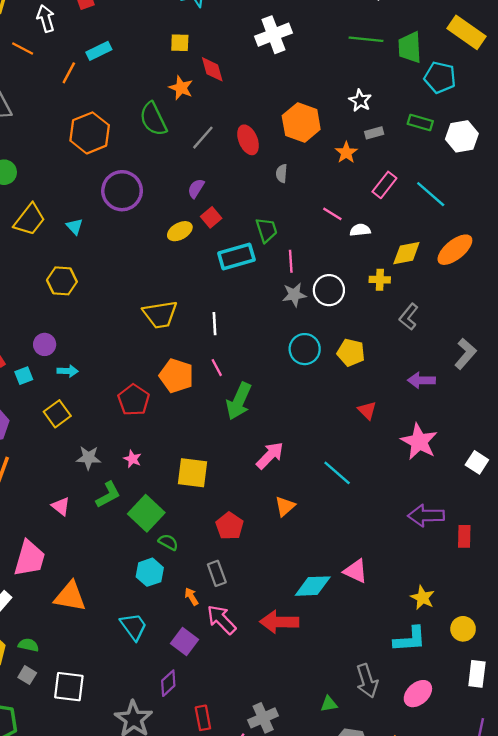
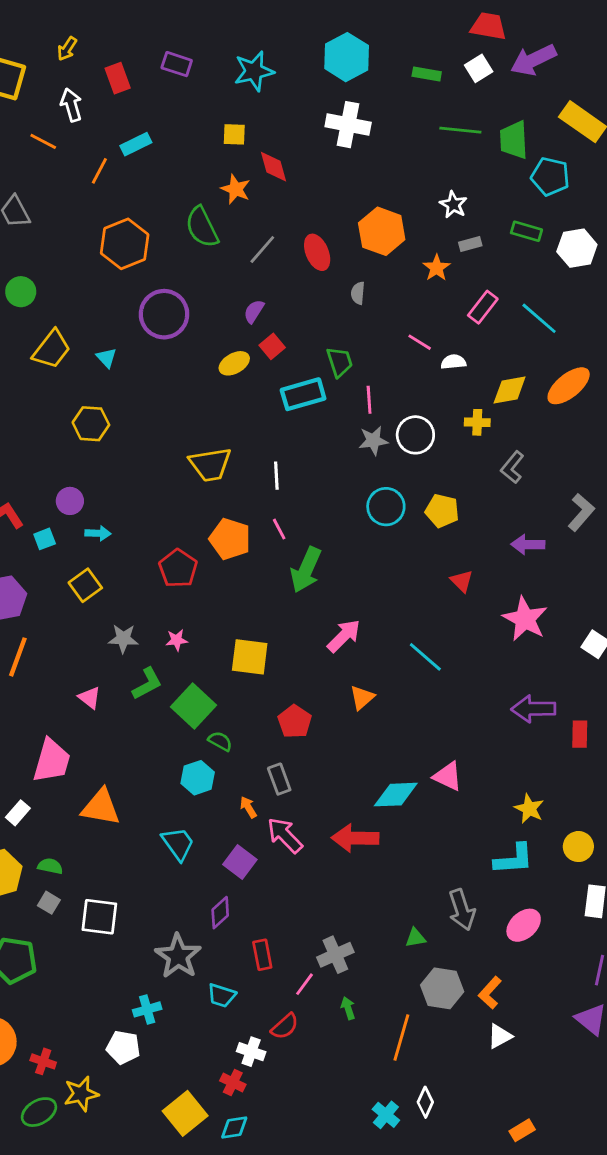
white cross: (273, 35) -> (348, 125), turned 32
pink star: (132, 459) -> (177, 640), turned -30

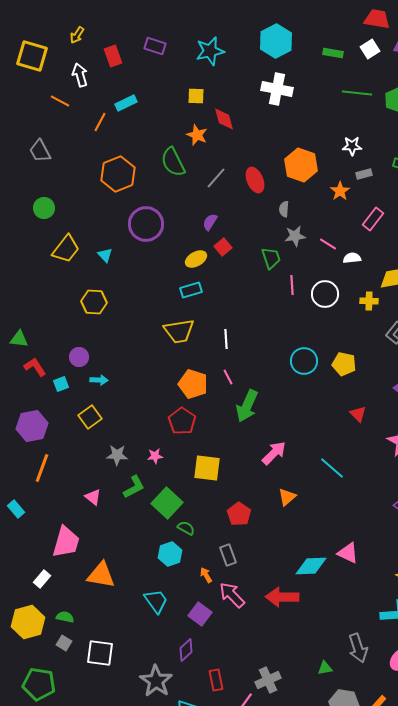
white star: (453, 205) -> (352, 146), turned -30
cyan rectangle: (303, 394) -> (191, 290), moved, size x0.7
white circle: (415, 435) -> (325, 294), moved
gray star: (373, 441) -> (295, 236), moved
red pentagon: (178, 568) -> (182, 421), moved

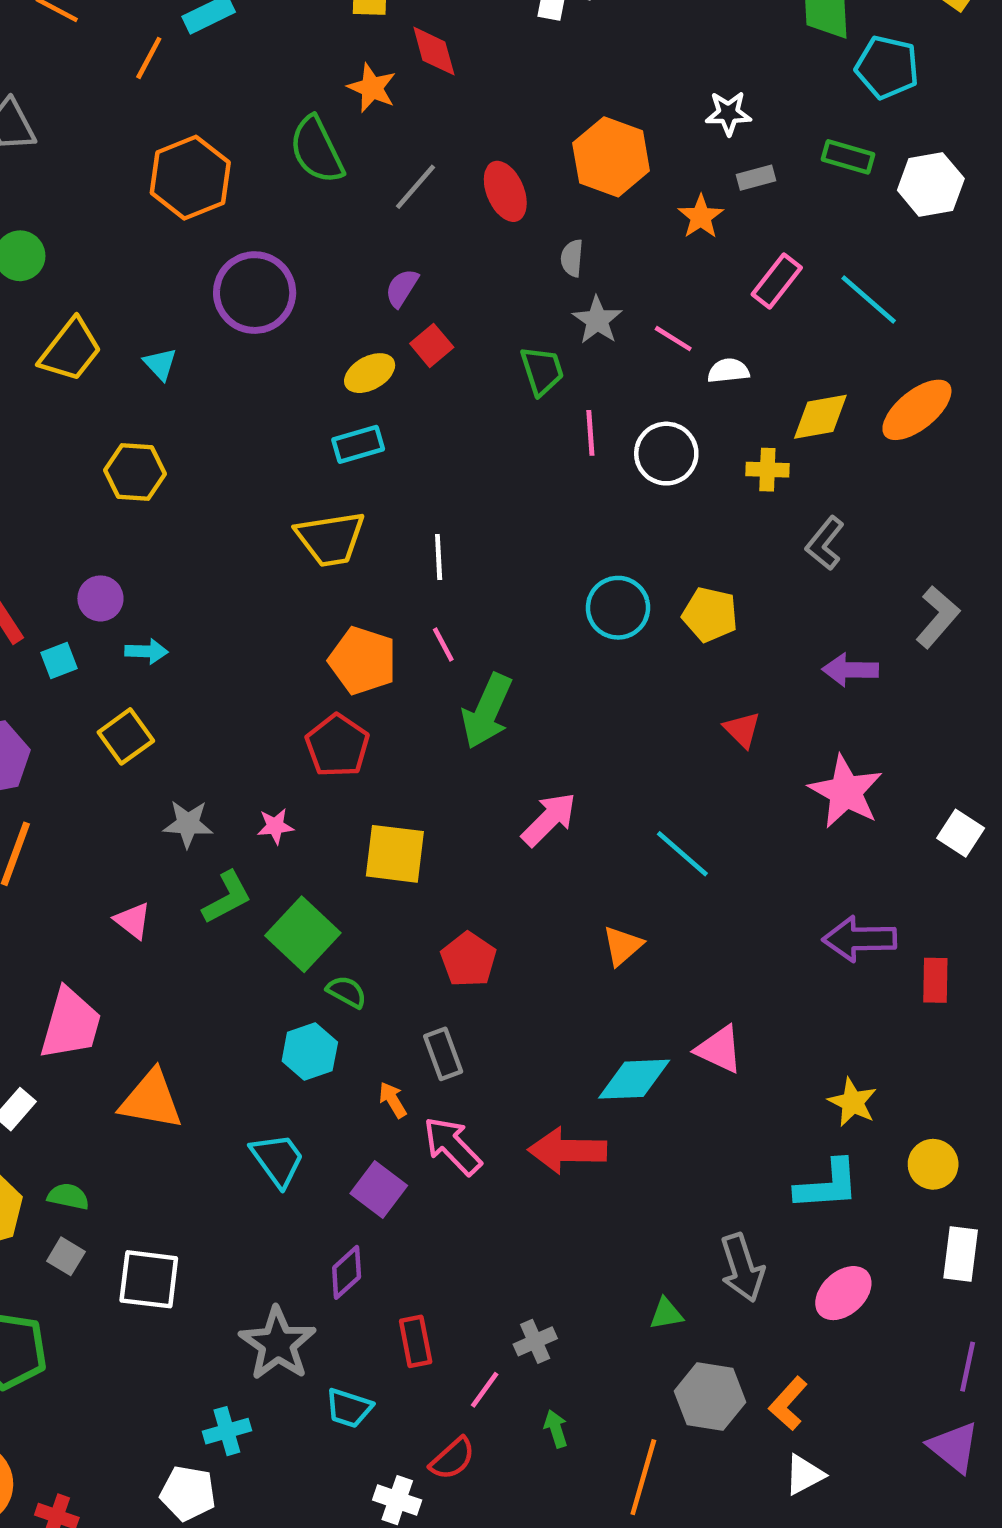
gray star: (295, 236) -> (597, 320), turned -30
orange triangle: (287, 497) -> (623, 946), moved
gray cross: (268, 680) -> (535, 1341), size x0.7

